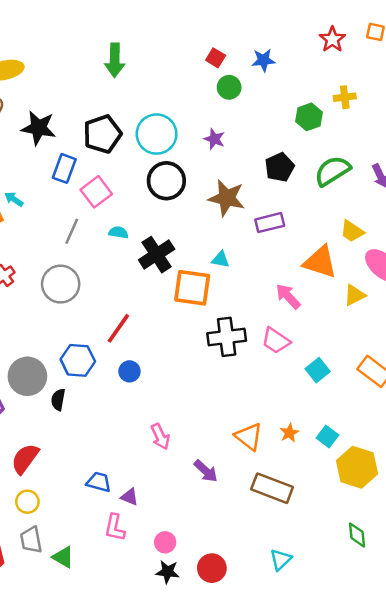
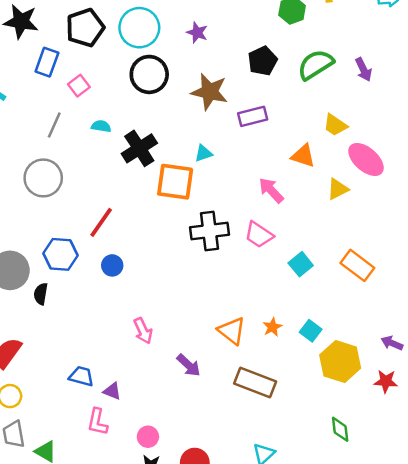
pink square: (96, 192) -> (79, 86), size x0.7
cyan triangle: (220, 259) -> (203, 153), turned -30
orange triangle: (320, 262) -> (303, 156), size x0.7

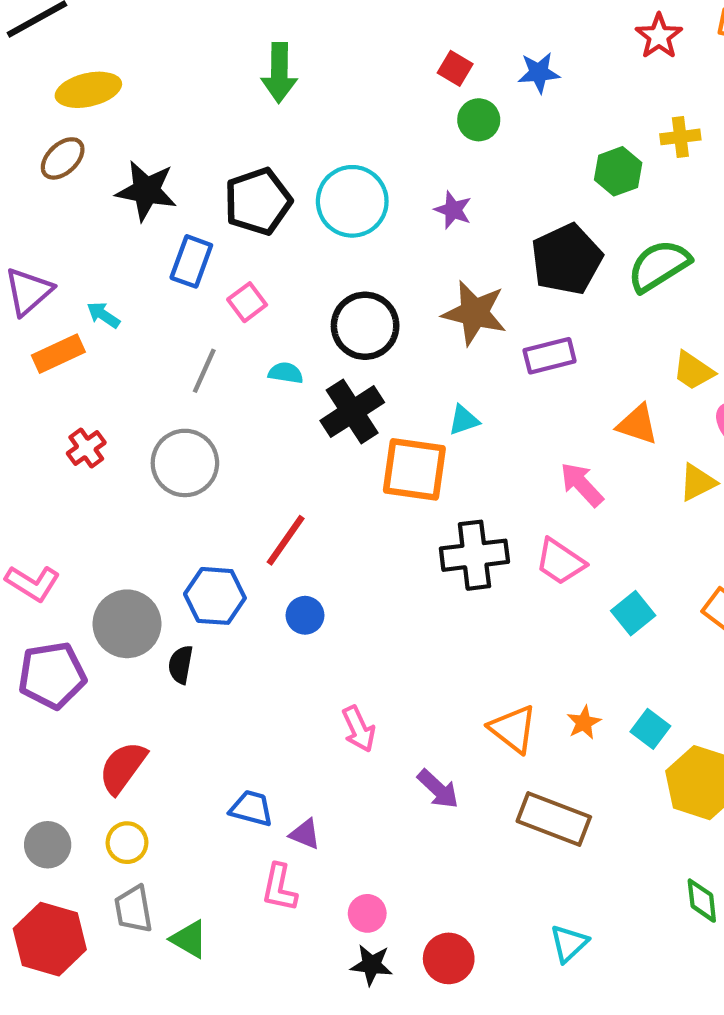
black pentagon: (263, 61) -> (567, 259), size x1.4
black circle: (149, 74) -> (365, 326), moved

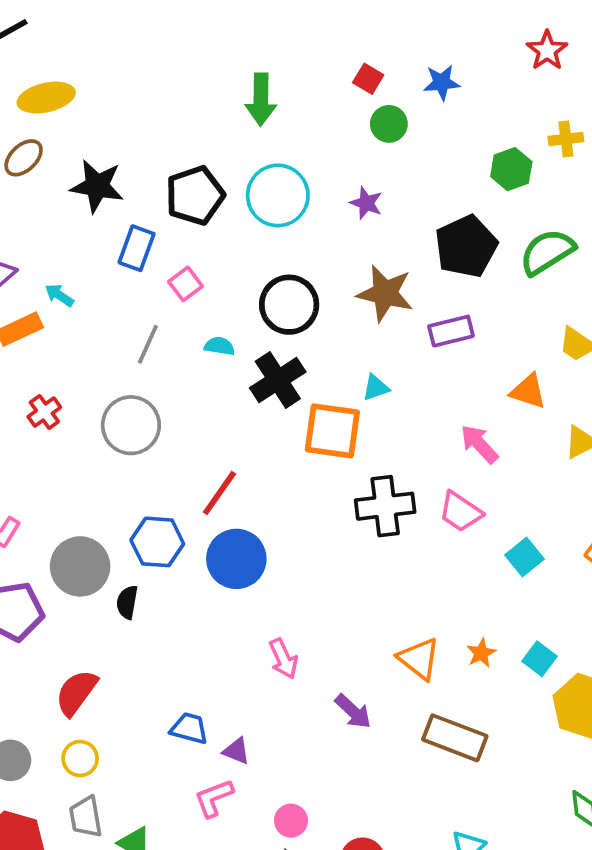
green arrow: (279, 73) -> (261, 99), moved
blue circle: (305, 615) -> (236, 559), size x1.8
pink L-shape: (279, 888) -> (214, 798), turned 57

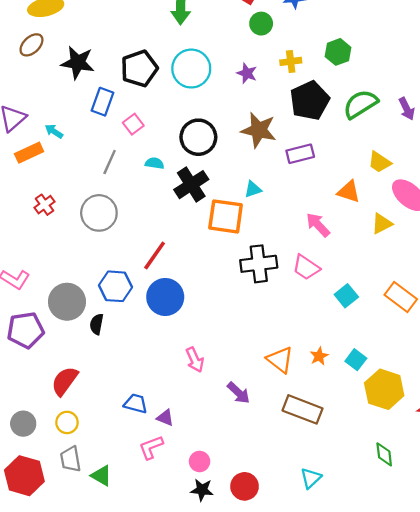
yellow cross: (566, 139) -> (291, 61), moved

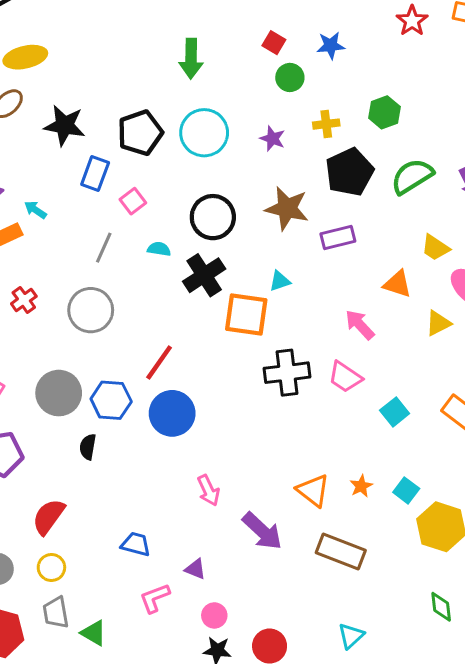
gray circle: (67, 302) -> (59, 393), moved
purple arrow: (239, 393) -> (262, 531), size x1.4
purple triangle: (165, 418) -> (195, 569), moved

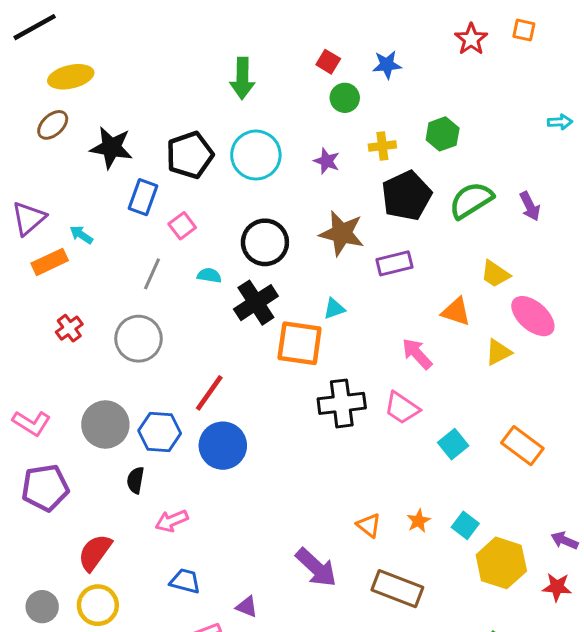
pink arrow: (208, 490) -> (172, 521), moved, turned 92
orange triangle: (313, 490) -> (369, 525), size x0.7
yellow circle: (51, 567) -> (98, 605), size x1.4

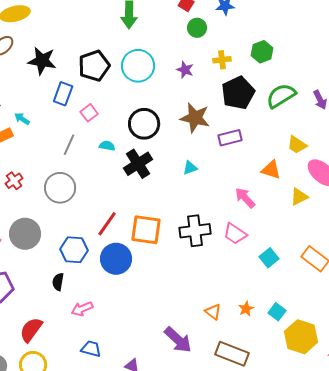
orange square: (300, 343) -> (146, 230), moved
gray circle: (105, 424) -> (25, 234), moved

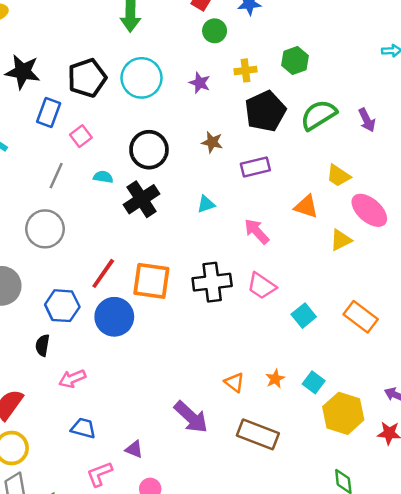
brown star: (195, 118) -> (212, 142), size x0.6
pink arrow: (245, 198) -> (257, 231), moved

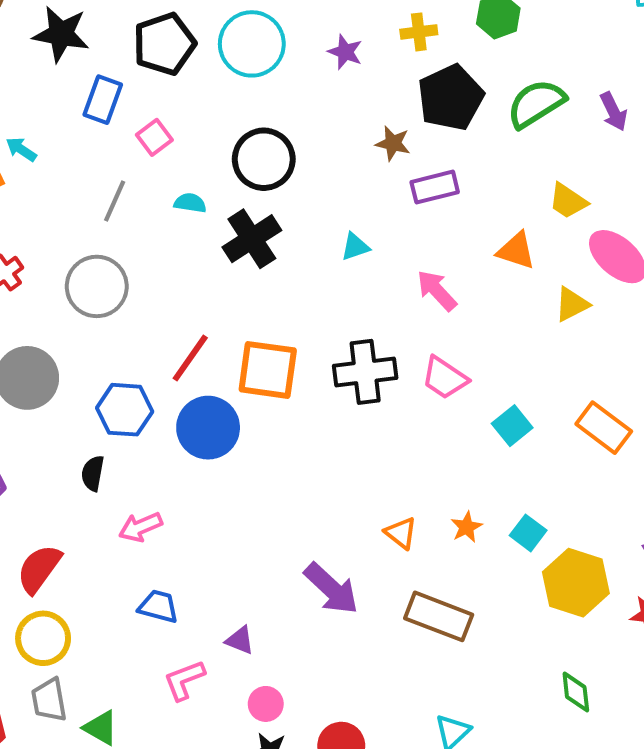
brown star: (212, 142) -> (393, 143), moved

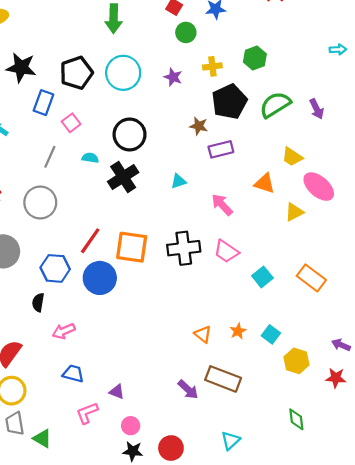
yellow hexagon: (576, 583) -> (296, 361), size x0.7
purple arrow: (331, 589) -> (188, 390), moved, size x0.7

